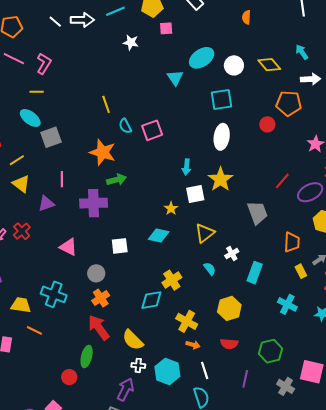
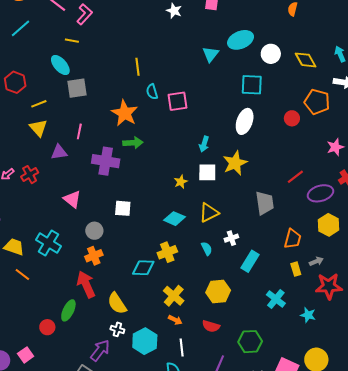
cyan diamond: (159, 235) -> (174, 219), moved

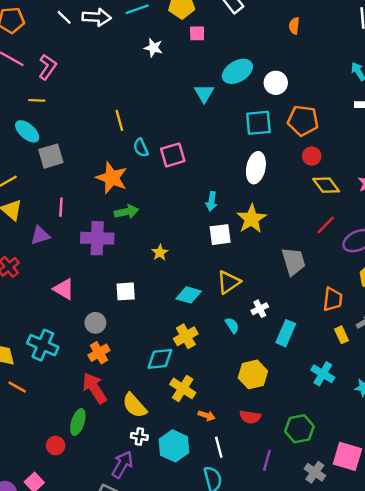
yellow diamond: (306, 60) -> (326, 185), moved
orange pentagon: (317, 102) -> (303, 121), moved
yellow star: (181, 182) -> (160, 253), moved
yellow cross: (174, 296) -> (183, 388), moved

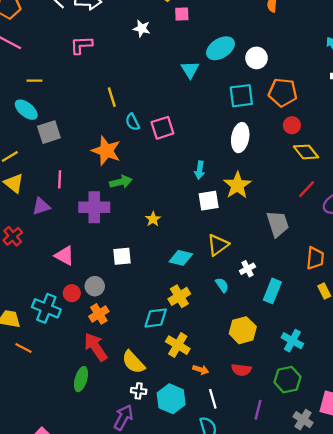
pink L-shape: (47, 67) -> (81, 45), moved, turned -125
cyan cross: (323, 374) -> (292, 341), moved
red circle: (56, 446) -> (72, 293), moved

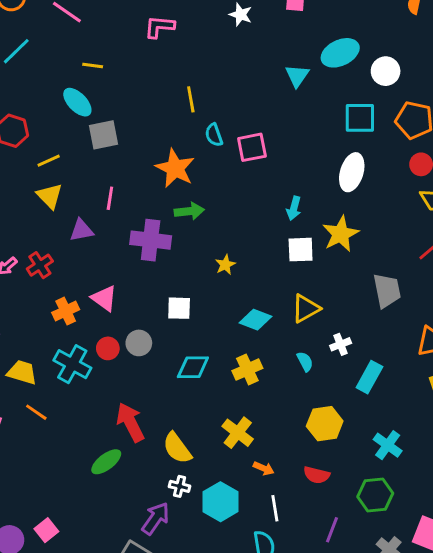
orange cross: (99, 314) -> (66, 311), moved
cyan diamond: (156, 318) -> (193, 367), moved
green ellipse: (81, 379) -> (106, 462), turned 30

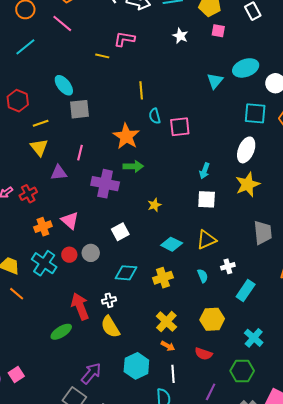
yellow line: (93, 66) -> (102, 56), moved
yellow star: (341, 234) -> (248, 184), moved
white square: (179, 308) -> (120, 232), turned -36
yellow cross: (238, 433) -> (166, 322), moved
white cross: (180, 486) -> (109, 300), moved, turned -32

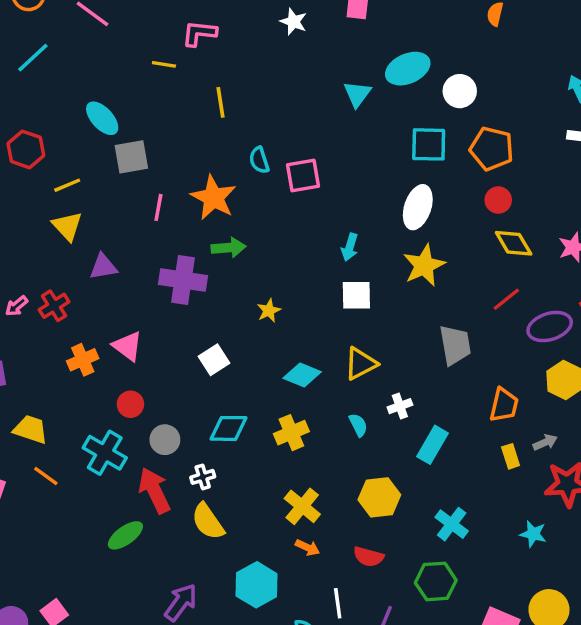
yellow line: (141, 90) -> (221, 102), moved
pink line: (80, 153) -> (158, 207), moved
gray circle: (91, 253) -> (165, 440), moved
cyan cross: (44, 263) -> (105, 453), moved
white line: (173, 374) -> (338, 603), moved

